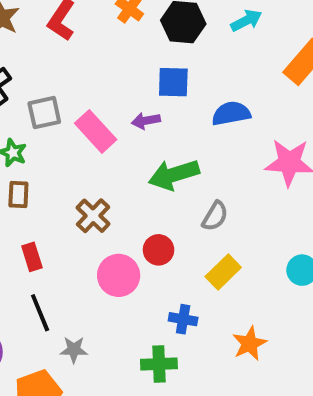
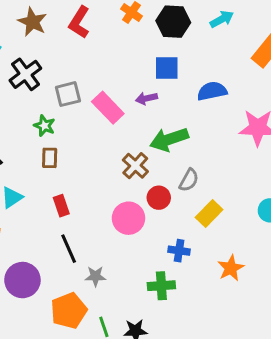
brown cross: (93, 216) -> (135, 166), moved
gray semicircle: (215, 216) -> (189, 180), moved

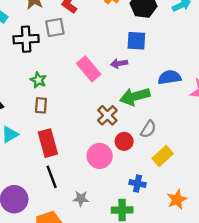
black cross: (25, 74) -> (26, 39), turned 30
blue semicircle: (212, 91) -> (170, 77), moved
gray square: (68, 94) -> (55, 28), moved
red rectangle: (61, 206) -> (48, 143), size x1.6
gray star: (95, 276) -> (81, 199), moved

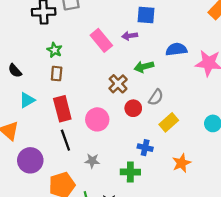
green arrow: (135, 96) -> (144, 67), size x0.7
pink circle: (100, 156) -> (97, 119), moved

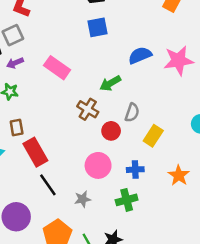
purple arrow: (130, 36) -> (15, 63), moved
brown rectangle: (57, 74) -> (17, 127), moved
pink circle: (97, 119) -> (98, 165), moved

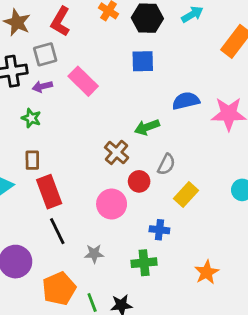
pink rectangle: (57, 68) -> (83, 81), moved
pink circle: (98, 165) -> (112, 204), moved
orange star: (179, 175) -> (207, 272), moved

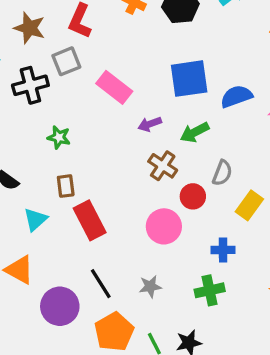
blue square: (143, 61) -> (189, 79), moved, size x1.4
purple arrow: (42, 86) -> (150, 124), moved
black line: (57, 231) -> (101, 284), moved

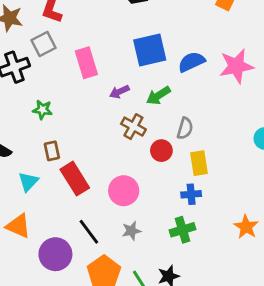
pink rectangle: (114, 87) -> (86, 63), turned 40
yellow rectangle: (249, 205) -> (199, 163), moved, turned -40
pink circle: (164, 226) -> (124, 191), moved

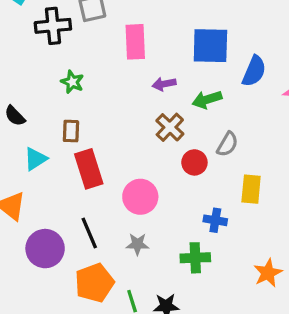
blue semicircle: (191, 62) -> (254, 71), turned 124
yellow rectangle: (199, 163) -> (251, 189), moved

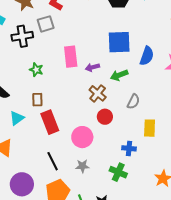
pink rectangle: (135, 42) -> (71, 57), moved
red circle: (194, 162) -> (105, 117), moved
purple circle: (45, 249) -> (22, 184), moved
green cross: (195, 258) -> (118, 172), turned 30

